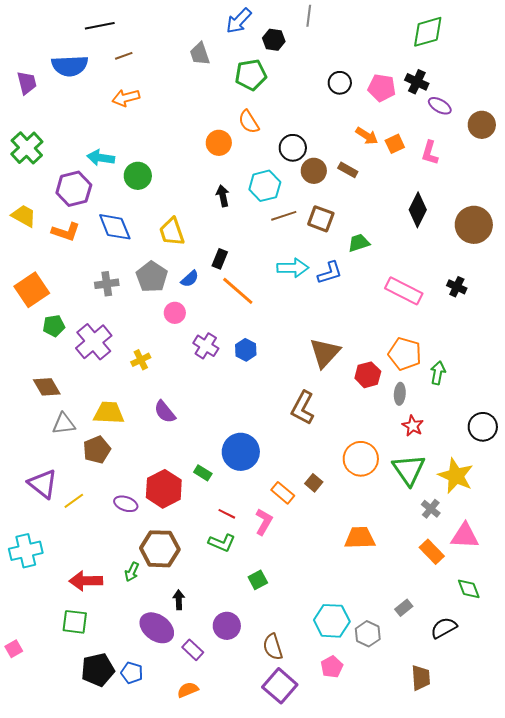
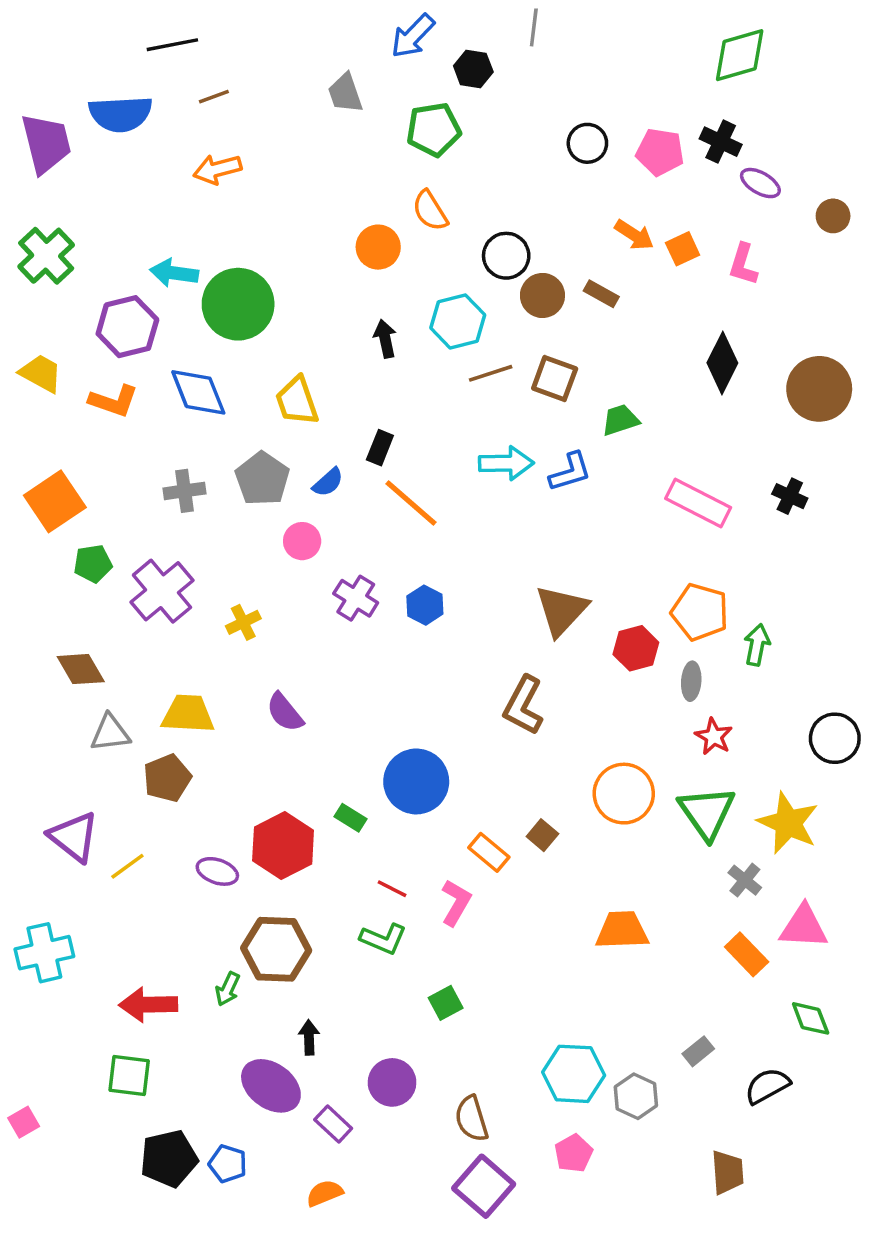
purple trapezoid: (27, 83) -> (46, 143), size x1.5
brown circle: (482, 125) -> (833, 216), size x0.7
green circle: (138, 176) -> (238, 304), size x1.5

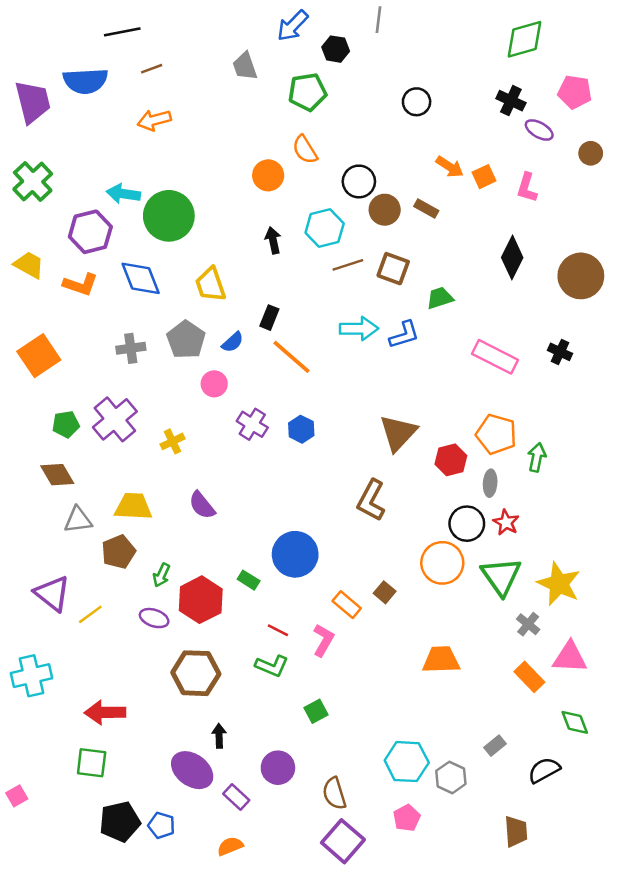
pink pentagon: (660, 152) -> (575, 92), moved
green pentagon: (93, 564) -> (66, 424), moved
black circle: (835, 738) -> (467, 524), moved
green arrow: (228, 989) -> (161, 575), moved

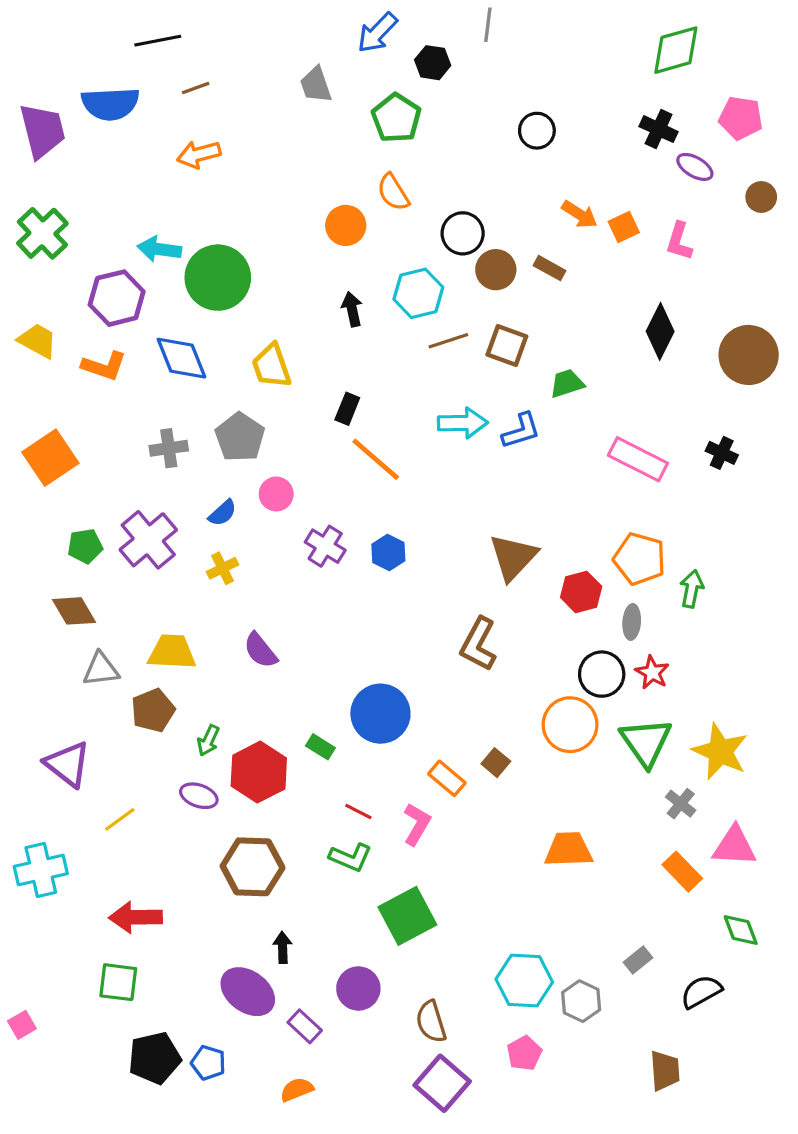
green pentagon: (307, 92) -> (396, 118), turned -30
blue semicircle: (233, 342) -> (223, 513), moved
yellow line: (90, 614) -> (120, 819), moved
green square: (316, 711) -> (407, 916), size x1.8

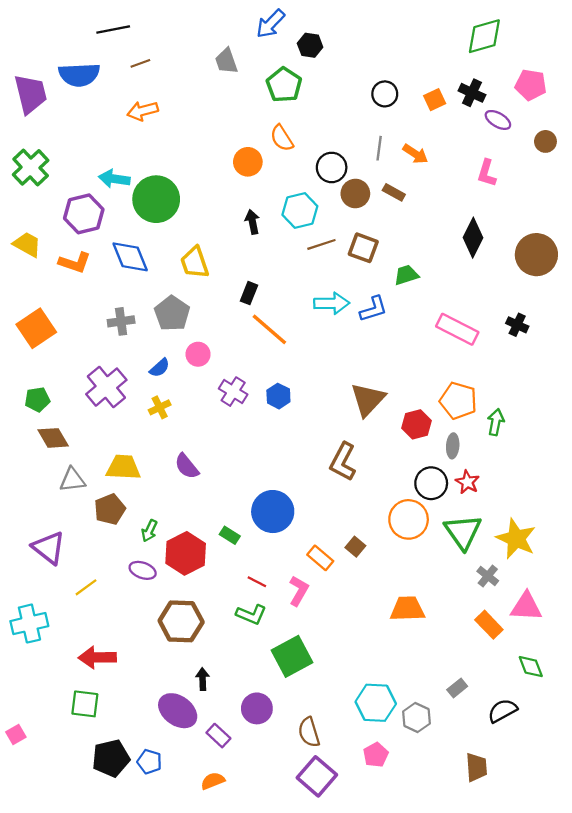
gray line: (488, 25) -> (379, 148), moved
orange square: (624, 227) -> (435, 100), moved
green pentagon: (85, 546) -> (37, 399), moved

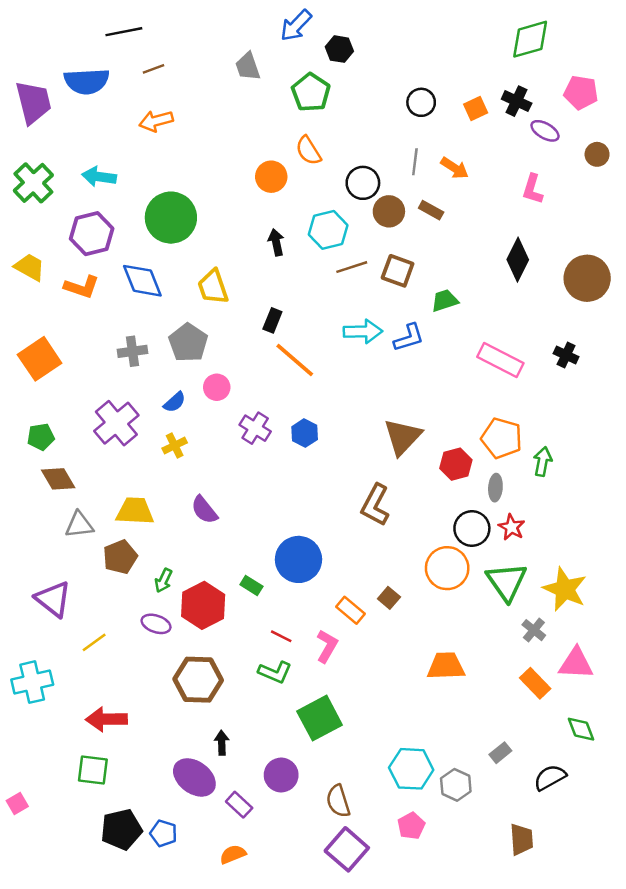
cyan arrow: (114, 179) -> (99, 177), moved

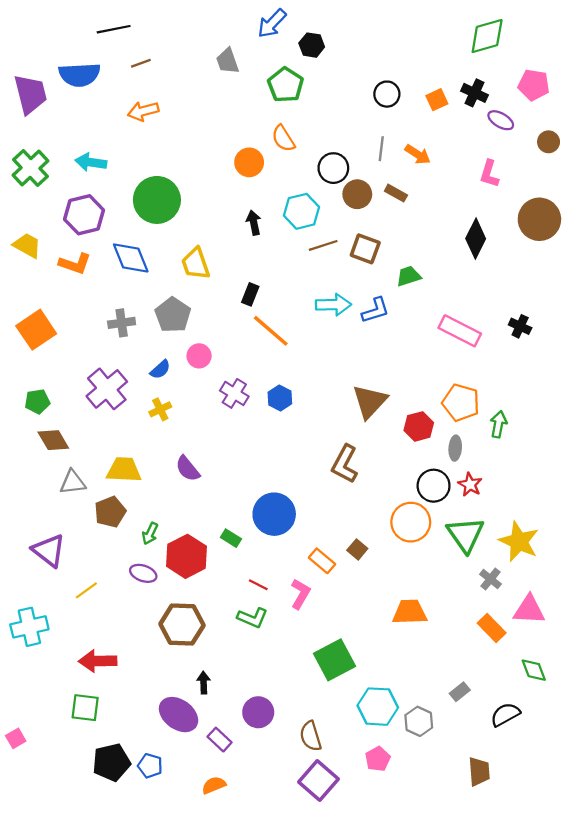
brown circle: (587, 278) -> (539, 219), moved
green square: (320, 718) -> (334, 660), moved

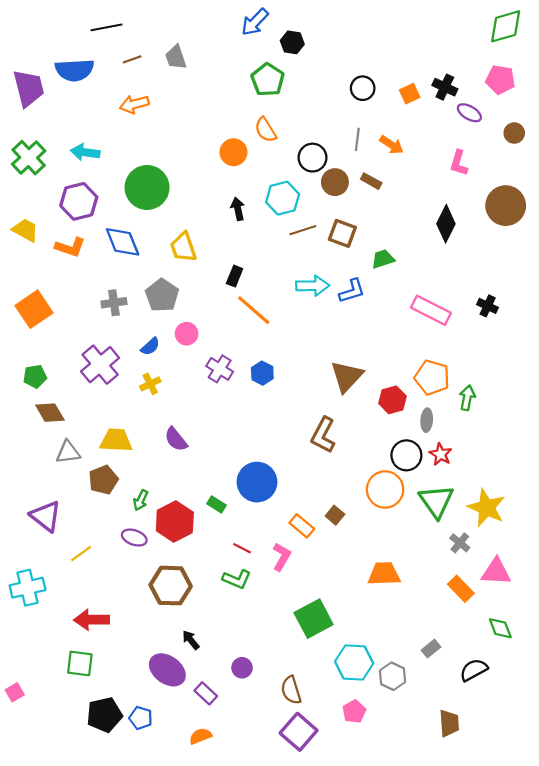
green diamond: (487, 36) -> (506, 26), moved
gray trapezoid: (227, 61) -> (176, 57), moved
black arrow: (204, 683) -> (191, 640), turned -36
purple circle: (258, 712) -> (242, 668), size x0.7

